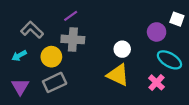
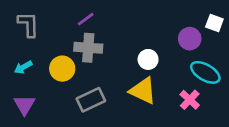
gray L-shape: (32, 30) -> (28, 24), moved, turned 45
gray rectangle: (55, 82) -> (91, 100), moved

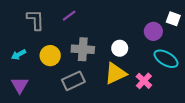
gray L-shape: (28, 24) -> (35, 20), moved
gray cross: (88, 48) -> (83, 49), moved
yellow triangle: (143, 91) -> (115, 73), turned -50
pink cross: (190, 100) -> (144, 81), moved

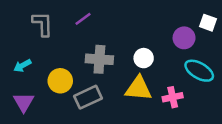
yellow circle: (50, 56) -> (60, 81), moved
yellow triangle: (115, 73) -> (139, 88), turned 30
pink cross: (144, 81) -> (173, 97), turned 35

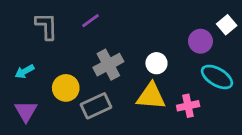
white square: (208, 23) -> (227, 25), turned 30
gray cross: (99, 59) -> (108, 65), turned -32

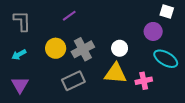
white square: (227, 25) -> (167, 12), moved, turned -32
gray L-shape: (46, 26) -> (22, 21), moved
yellow circle: (66, 88) -> (56, 48), moved

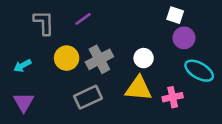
white square: (167, 12) -> (175, 15), moved
gray L-shape: (22, 21) -> (44, 23), moved

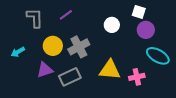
white circle: (144, 58) -> (112, 25), moved
purple triangle: (24, 102) -> (45, 70), moved, turned 42

